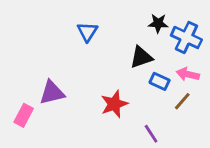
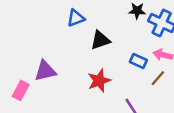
blue triangle: (87, 32) -> (76, 18), turned 36
black triangle: (141, 57) -> (100, 40), moved

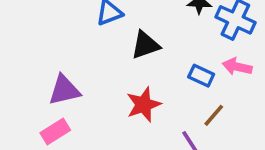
brown line: (158, 78) -> (214, 115), moved
pink rectangle: (21, 90) -> (55, 132), moved, turned 30

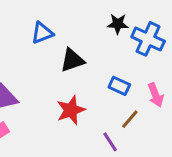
pink arrow: (237, 67) -> (156, 95), moved, turned -125

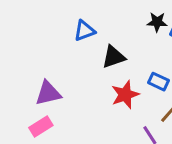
red star: (71, 110) -> (125, 95), moved

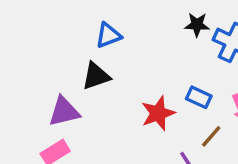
black triangle: (114, 57) -> (96, 76), moved

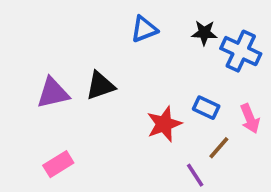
blue triangle: (108, 35) -> (144, 29), moved
purple triangle: (64, 112) -> (53, 93), moved

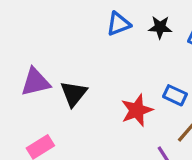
black star: (204, 33) -> (160, 27), moved
black triangle: (100, 86) -> (74, 94), moved, turned -32

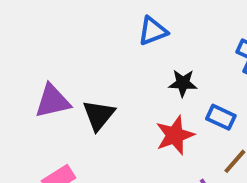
black star: (160, 27) -> (183, 83), moved

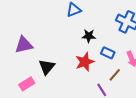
black triangle: (99, 115) -> (47, 67), moved

